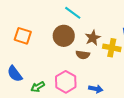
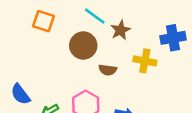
orange square: (23, 36) -> (44, 21), moved
brown star: (93, 38) -> (120, 30), moved

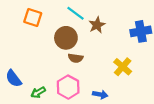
yellow cross: (145, 61) -> (123, 67), moved, turned 30
brown semicircle: (108, 70) -> (76, 58), moved

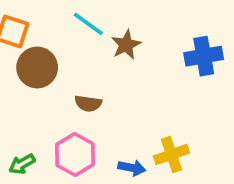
brown circle: (66, 38) -> (37, 67), moved
yellow cross: (123, 67) -> (171, 155), moved, turned 30

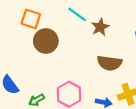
brown semicircle: (88, 103) -> (110, 63), moved, size x1.5

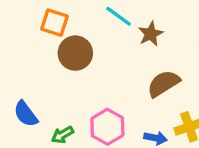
brown semicircle: (110, 63) -> (163, 84), turned 140

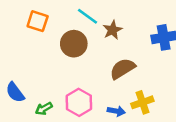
brown circle: (75, 53) -> (74, 44), moved

